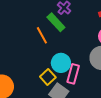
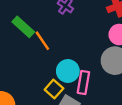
green rectangle: (56, 22) -> (23, 27), moved

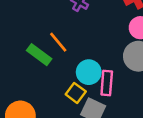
green rectangle: (23, 27) -> (39, 55), moved

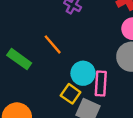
green rectangle: (39, 55) -> (19, 59), moved

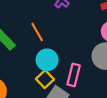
cyan circle: (83, 73) -> (47, 60), moved

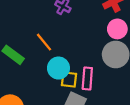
yellow square: (45, 79) -> (69, 79), moved, turned -30

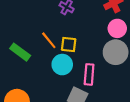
yellow square: (69, 79) -> (69, 45), moved

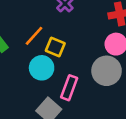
orange line: (49, 40) -> (34, 36), turned 66

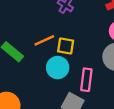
orange line: (34, 36) -> (44, 40), turned 36

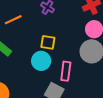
orange line: (44, 40) -> (13, 20), moved

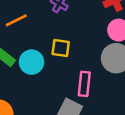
cyan circle: (41, 61) -> (32, 62), moved

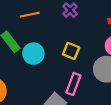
yellow square: (61, 48) -> (71, 51), moved

